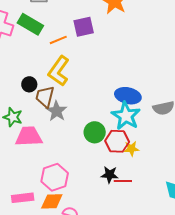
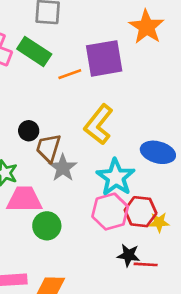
purple square: (84, 27) -> (104, 58), size x1.4
yellow L-shape: (59, 71) -> (99, 124), moved
cyan star: (126, 116) -> (116, 177), moved
green circle: (95, 132) -> (47, 226), moved
pink hexagon: (55, 177) -> (110, 212), moved

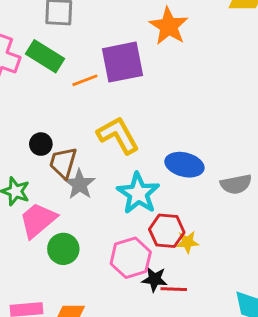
yellow L-shape: (99, 124) -> (118, 135), turned 114
pink trapezoid: (24, 199) -> (38, 220), turned -39
pink hexagon: (110, 212) -> (131, 258), moved

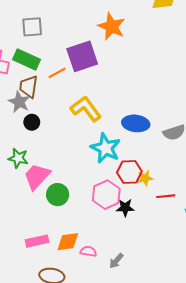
brown trapezoid: (63, 163) -> (29, 87), moved
gray star: (80, 184) -> (19, 102), moved
red line: (174, 289) -> (166, 196), moved

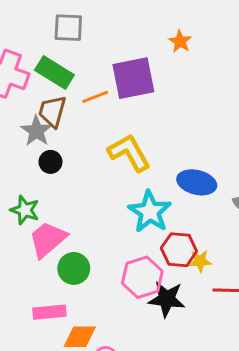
orange star: (112, 27) -> (180, 41), size x0.6
black star: (125, 208) -> (167, 299), size x1.4
pink rectangle: (37, 241) -> (49, 312), moved

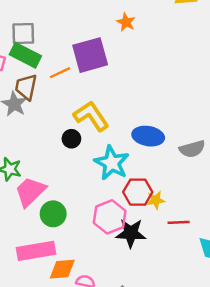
gray square: (68, 28) -> (23, 33), moved
black circle: (51, 162) -> (71, 139), moved
pink rectangle: (49, 312) -> (36, 251), size x1.4

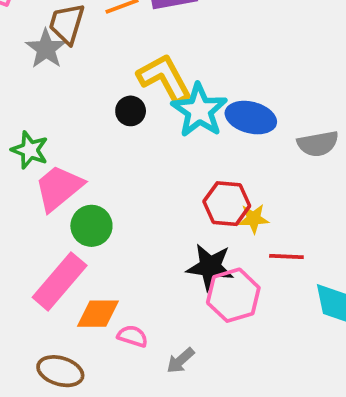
cyan star: (112, 163) -> (199, 110), moved
pink hexagon: (110, 217) -> (233, 295), moved
pink rectangle: (36, 251) -> (60, 281), turned -45

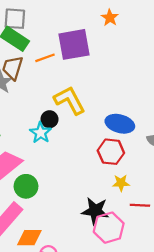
cyan star: (199, 110) -> (41, 133), moved, size x0.7
red hexagon: (227, 204) -> (111, 152), moved

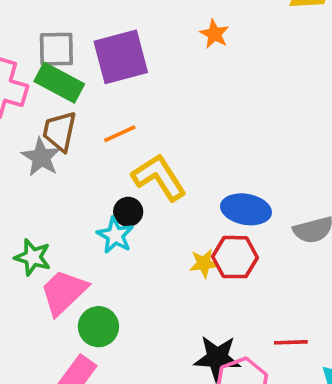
purple square: (74, 44) -> (121, 57), moved
orange line: (45, 58) -> (120, 134), moved
yellow star: (121, 183) -> (204, 263), moved

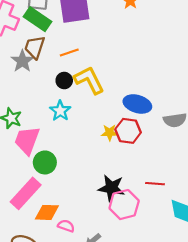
black circle: (128, 212) -> (64, 81), moved
pink trapezoid: (64, 292) -> (27, 140), turned -32

